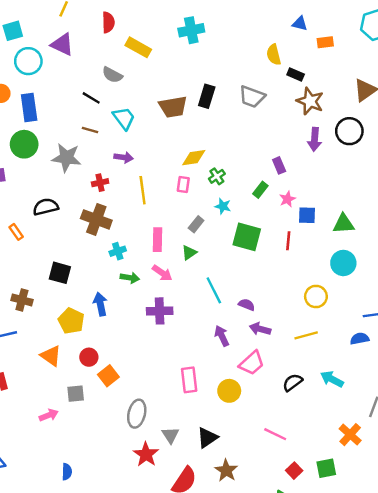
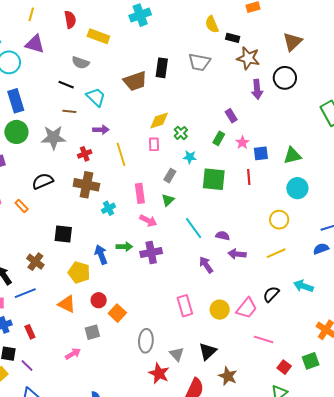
green arrow: (130, 278) -> (124, 247), moved
brown cross: (22, 300) -> (35, 262), turned 30
pink trapezoid: (252, 363) -> (247, 308), moved

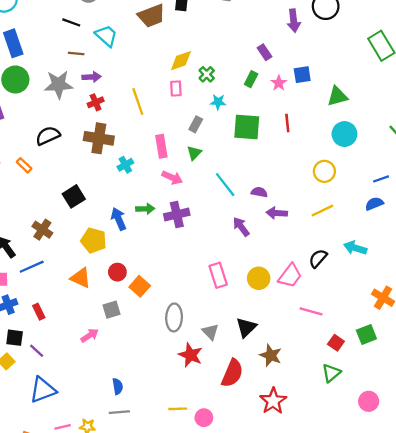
purple arrow: (101, 130) -> (92, 77), moved
blue square: (261, 153) -> (302, 75), moved
black square: (63, 234) -> (74, 196), turned -36

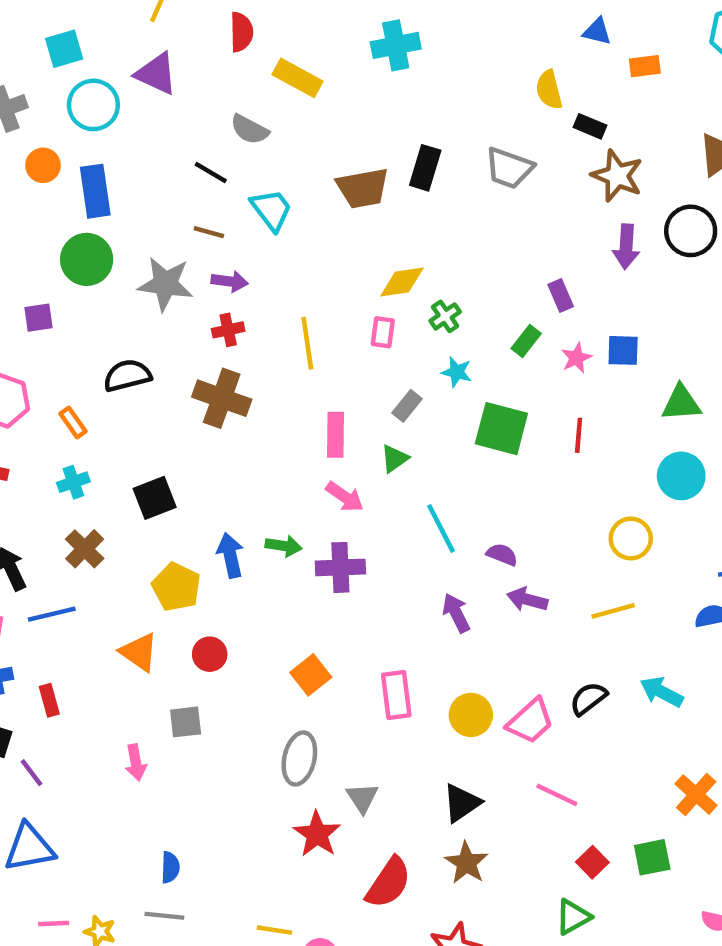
cyan cross: (125, 165) -> (73, 482), moved
orange square: (140, 286) -> (311, 675), moved
black triangle: (246, 327) -> (462, 803), moved
pink arrow: (90, 335) -> (136, 762), turned 102

